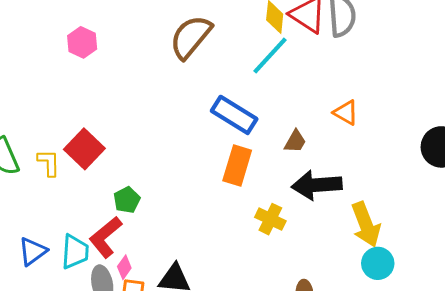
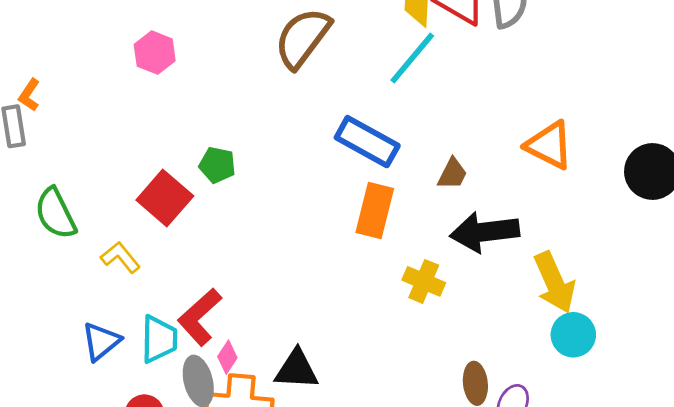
orange triangle: (346, 112) -> (549, 145), moved, size x1.4
yellow L-shape: (49, 163) -> (120, 257), moved, turned -36
green pentagon: (127, 200) -> (217, 165), moved, turned -30

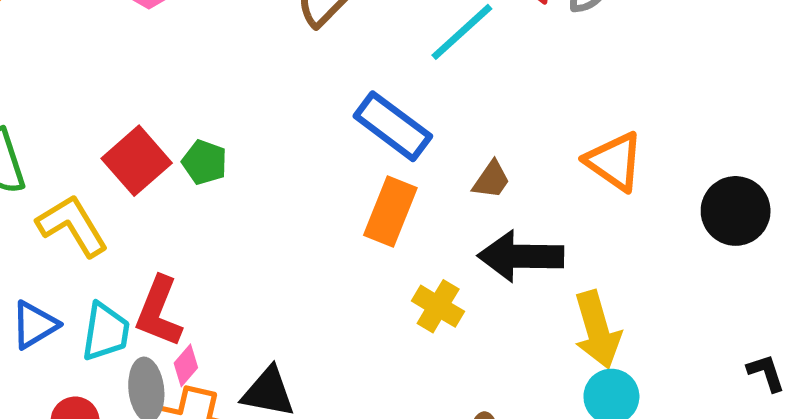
green pentagon: (217, 165) -> (205, 162), moved
yellow L-shape: (120, 257) -> (72, 226), size x1.5
red L-shape: (200, 317) -> (159, 312), turned -34

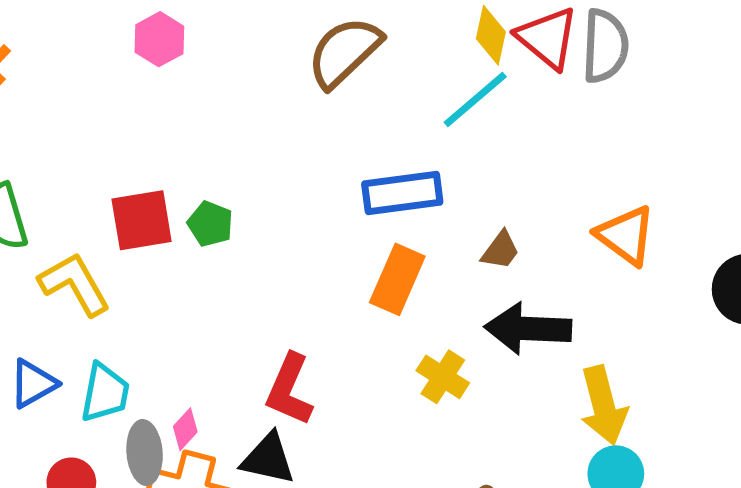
blue rectangle: (393, 126) -> (402, 193), turned -46
red square: (137, 161) -> (142, 220), turned 30
red L-shape: (159, 312) -> (289, 390), moved

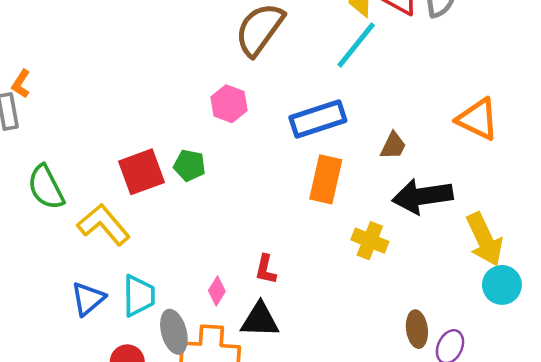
pink hexagon: (159, 39) -> (229, 104), moved
red L-shape: (289, 390) -> (266, 269), size x0.6
pink diamond: (185, 429) -> (217, 291), moved

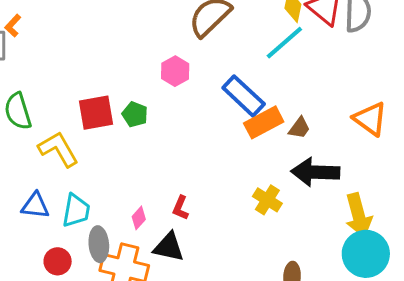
blue rectangle: (318, 119) -> (244, 96), turned 51
orange rectangle: (326, 179) -> (264, 122), moved, turned 39
cyan circle: (502, 285) -> (366, 254), size x1.5
blue triangle: (88, 299) -> (35, 206), turned 36

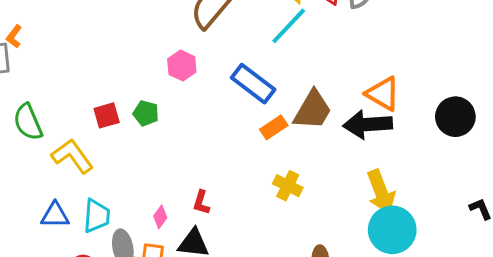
red square: (96, 113) -> (107, 115), size x0.7
orange rectangle: (264, 122) -> (274, 127), moved, size x0.7
brown trapezoid: (299, 128) -> (313, 110), size x1.8
black arrow: (315, 172) -> (368, 124), moved

